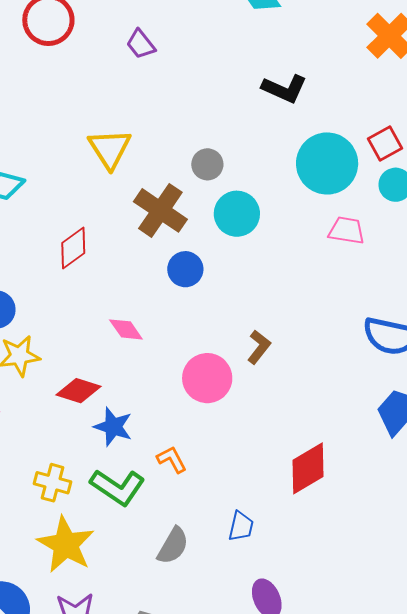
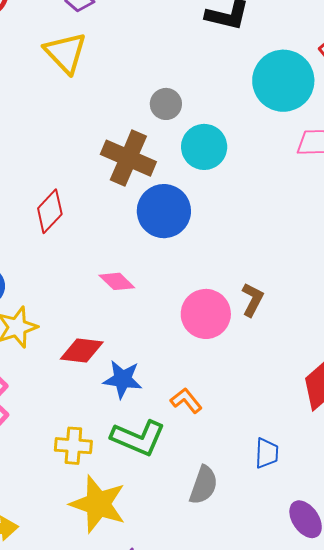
yellow triangle: (110, 149) -> (65, 53), moved
blue circle: (185, 269) -> (164, 211), size x1.5
brown L-shape: (259, 347) -> (252, 300), moved

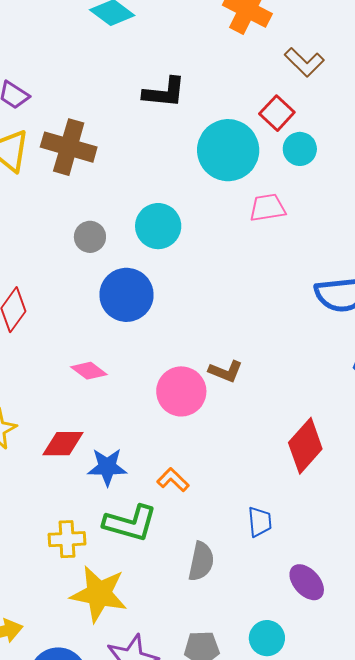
gray circle: (166, 104) -> (90, 237), moved
brown cross: (128, 158) -> (69, 147), moved
brown L-shape: (252, 300) -> (226, 371), turned 92

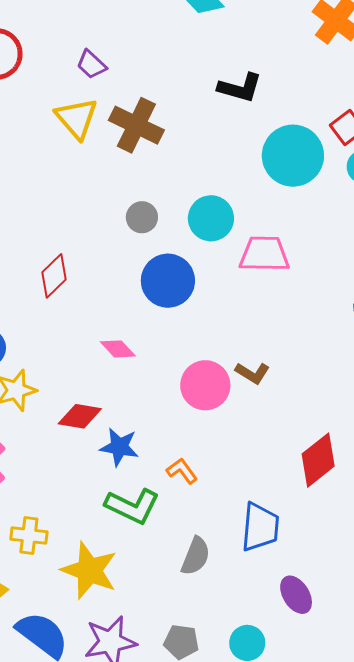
pink trapezoid: (268, 208) -> (264, 254), moved, size x1.4
blue trapezoid: (260, 522) -> (260, 527), size x1.6
yellow cross: (67, 539) -> (29, 536), moved

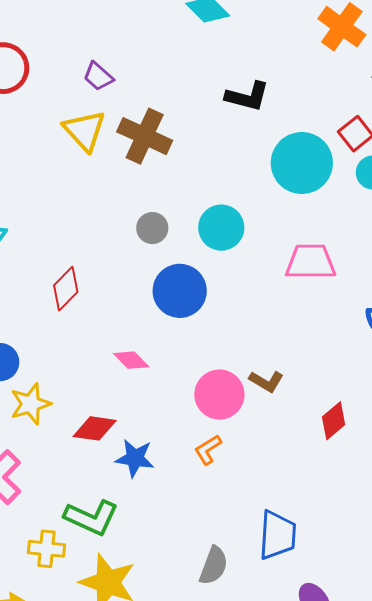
pink trapezoid: (264, 254) -> (311, 262), moved
red diamond: (318, 460) -> (334, 421), moved, size x0.7
orange L-shape: (182, 471) -> (208, 450), moved, turned -84
green L-shape: (132, 506) -> (91, 517), moved

